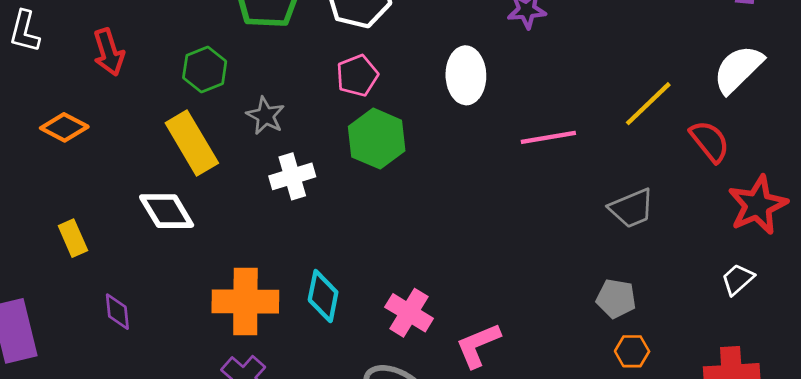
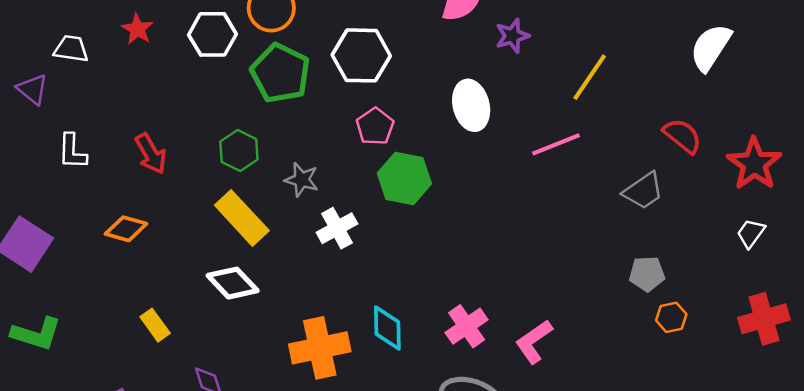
yellow line: (648, 104) -> (590, 77), moved
red semicircle: (710, 141) -> (683, 136), moved
pink cross: (409, 313) -> (467, 326), turned 36

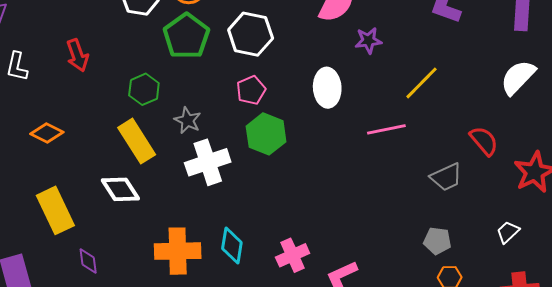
red arrow: (151, 154) -> (77, 55), moved
white cross: (337, 228) -> (208, 162), size x1.4
white trapezoid: (751, 233) -> (508, 232), moved
yellow rectangle: (155, 325) -> (55, 210), size x1.8

